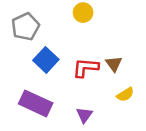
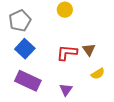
blue square: (46, 60) -> (25, 49), moved

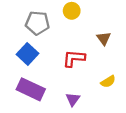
gray pentagon: (20, 21) -> (37, 23), moved, turned 30
brown triangle: (89, 50) -> (104, 38), moved

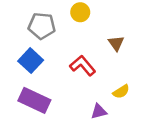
red L-shape: (74, 58) -> (83, 66), turned 45
purple triangle: (73, 99) -> (99, 111), moved, turned 40

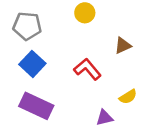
gray pentagon: (42, 26) -> (27, 26), moved
brown triangle: (116, 43) -> (123, 46), turned 42

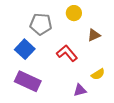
yellow circle: (85, 13) -> (74, 13), moved
gray pentagon: (27, 26) -> (41, 24), moved

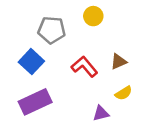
brown triangle: (94, 35) -> (119, 62), moved
purple rectangle: (28, 81) -> (35, 102), turned -50

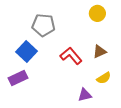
yellow circle: (93, 16) -> (97, 13), moved
purple rectangle: (35, 102) -> (18, 78), moved, size x0.7

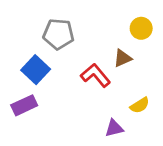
yellow circle: (97, 13) -> (141, 28), moved
brown triangle: (100, 52) -> (123, 58), moved

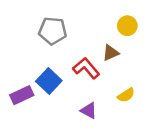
blue square: (36, 70) -> (49, 81), moved
purple triangle: (114, 128) -> (89, 111), moved, turned 42

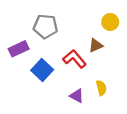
purple rectangle: (22, 95) -> (19, 49), moved
yellow semicircle: (126, 95) -> (101, 88), moved, turned -72

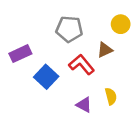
gray pentagon: (45, 26) -> (69, 29), moved

